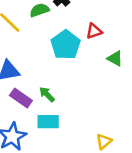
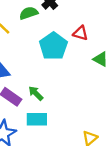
red triangle: (94, 31) -> (80, 33), turned 35

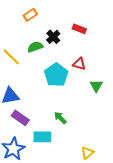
green triangle: (101, 59) -> (96, 86), turned 32
green arrow: (36, 93) -> (60, 118), moved

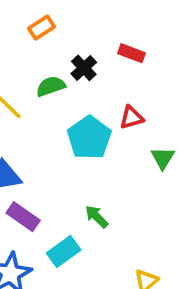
red triangle: (79, 64) -> (131, 117), turned -32
cyan rectangle: (42, 137) -> (64, 252), turned -36

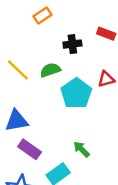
black cross: (84, 68) -> (72, 44), turned 36
green semicircle: (51, 86) -> (50, 70), moved

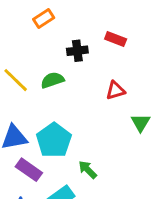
cyan pentagon: (76, 93) -> (54, 140), moved

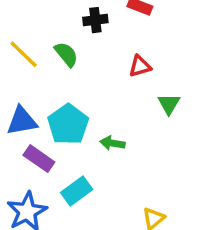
green semicircle: (52, 80) -> (66, 54), turned 70
green arrow: (88, 170) -> (112, 143), moved, turned -36

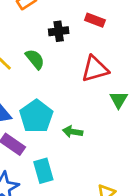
red triangle: (140, 66) -> (95, 69), size x1.5
cyan rectangle: (77, 191) -> (43, 171), turned -70

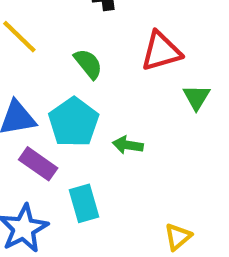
green semicircle: (35, 59) -> (88, 64), moved

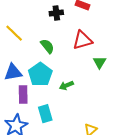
green arrow: (128, 145) -> (66, 85), turned -32
purple rectangle: (38, 164) -> (23, 94), turned 54

